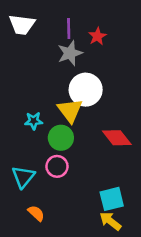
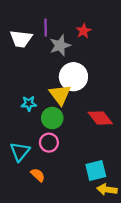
white trapezoid: (22, 25) -> (21, 39), moved
purple line: (69, 28) -> (46, 28), moved
orange semicircle: (36, 213) -> (38, 175), moved
yellow arrow: (110, 221) -> (107, 190), moved, turned -30

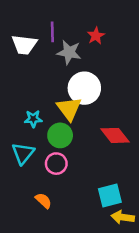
gray star: (60, 45) -> (69, 52), turned 30
cyan triangle: (20, 152) -> (23, 153), moved

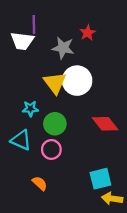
purple line: (52, 32) -> (34, 25), moved
yellow triangle: (69, 109) -> (55, 83), moved
cyan triangle: (23, 153) -> (21, 140), turned -45

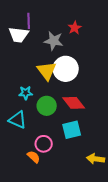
red diamond: (105, 124) -> (74, 103), moved
pink circle: (51, 149) -> (44, 144), moved
cyan square: (100, 179) -> (72, 130), moved
yellow arrow: (112, 199) -> (96, 159), moved

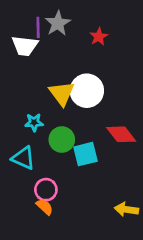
gray star: (54, 41) -> (58, 23), moved, turned 30
red diamond: (74, 103) -> (121, 134), moved
cyan square: (72, 130) -> (86, 154), moved
pink circle: (44, 144) -> (46, 190), moved

